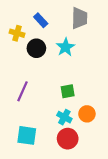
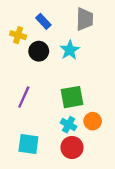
green square: (68, 91) -> (72, 97), size x1.5

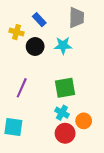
cyan star: (70, 50) -> (63, 45), turned 30
orange circle: (93, 121) -> (84, 121), moved
cyan square: (28, 144) -> (13, 127), moved

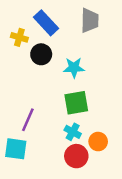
blue rectangle: (39, 20) -> (46, 23), size x1.5
cyan star: (63, 45) -> (74, 68), moved
purple line: (22, 88) -> (28, 120), moved

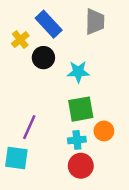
yellow cross: (19, 37) -> (20, 40), turned 35
cyan cross: (73, 132) -> (77, 140), turned -35
orange circle: (98, 142) -> (104, 131), moved

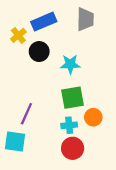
blue rectangle: (49, 24) -> (44, 22), turned -70

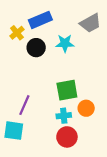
gray trapezoid: (85, 19) -> (90, 23), moved, turned 60
cyan star: (70, 64) -> (65, 43), moved

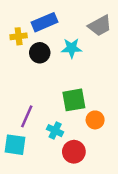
yellow cross: (17, 33) -> (19, 36), turned 32
cyan cross: (64, 116) -> (55, 131), moved, turned 32

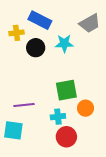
blue rectangle: (44, 22) -> (40, 20), turned 50
purple line: (27, 116) -> (24, 105), turned 60
cyan cross: (55, 131) -> (58, 117), moved, turned -32

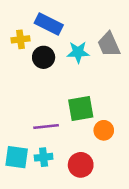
gray trapezoid: (90, 23) -> (109, 44), moved, turned 95
purple line: (24, 105) -> (46, 126), moved
cyan cross: (58, 117) -> (44, 157), moved

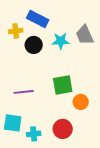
purple line: (46, 126) -> (24, 92), moved
cyan cross: (44, 157) -> (34, 134), moved

